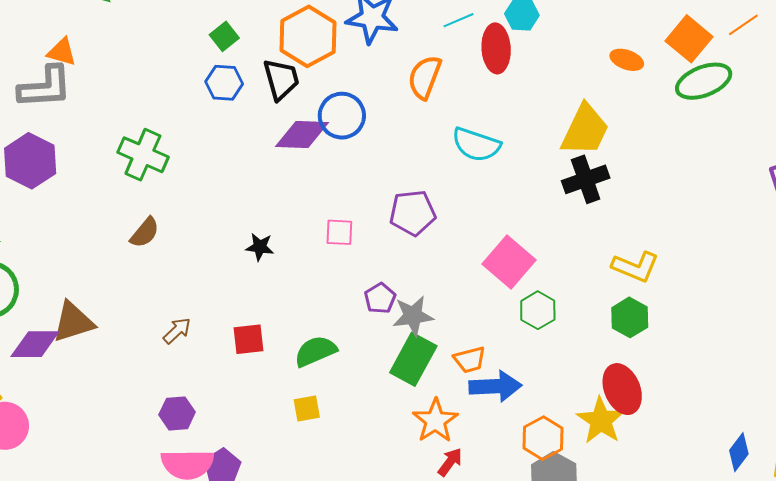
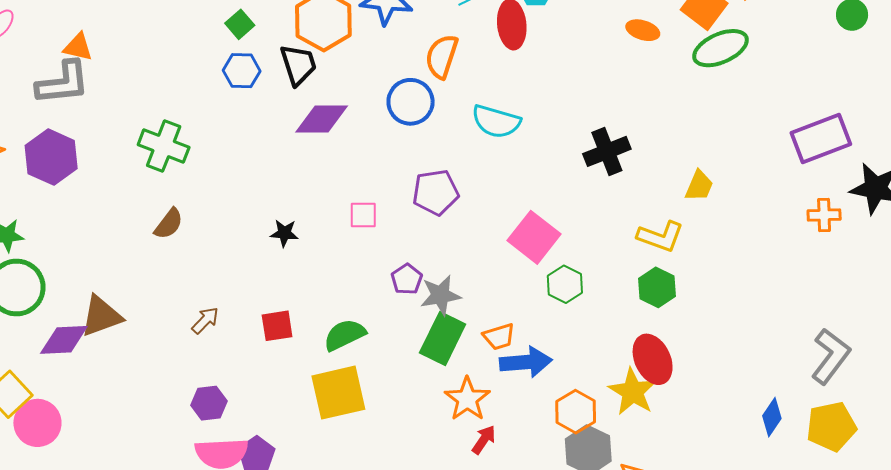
blue circle: (342, 116) -> (411, 102), moved
yellow trapezoid: (585, 130) -> (699, 186), moved, size x0.6
yellow square: (307, 409) -> (338, 393), size x2.0

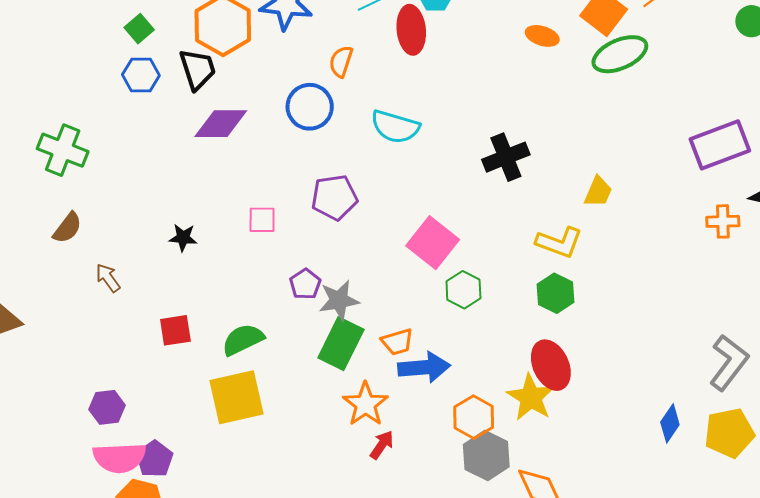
orange semicircle: (442, 56) -> (341, 61), size x0.7
brown arrow: (205, 320) -> (108, 278), moved, turned -80

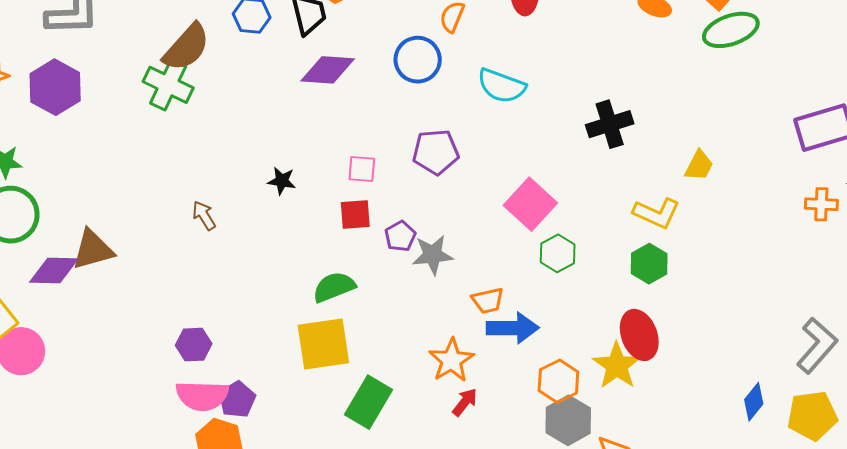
brown semicircle: (67, 228) -> (187, 47), moved, size x1.6
red square: (175, 330) -> (355, 214), moved
green rectangle: (341, 344) -> (368, 402), moved

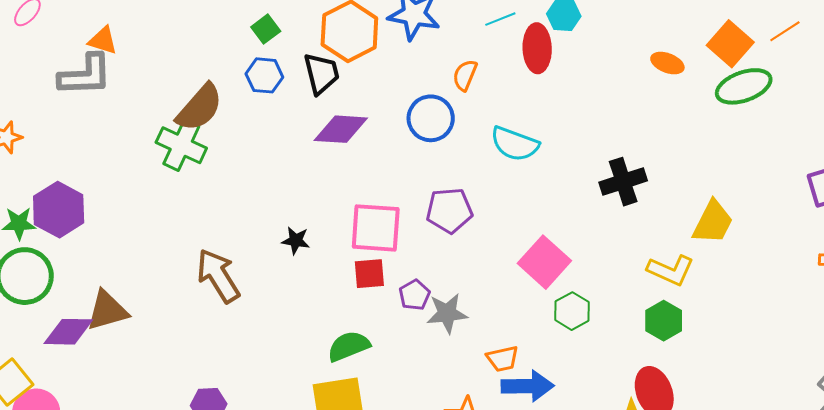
purple hexagon: (55, 87) -> (59, 210), moved
yellow trapezoid: (699, 166) -> (713, 222), size x1.4
pink square: (362, 169) -> (376, 228), size x1.8
brown arrow: (204, 216) -> (218, 276), size x1.8

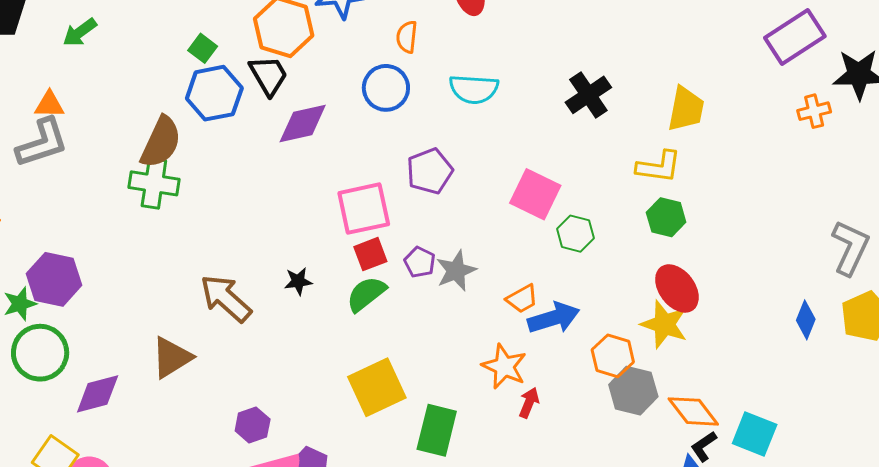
blue hexagon: (264, 75) -> (214, 93), size x1.5
black star: (296, 240) -> (298, 281), moved
brown triangle: (107, 311) -> (172, 357), moved
green semicircle: (349, 346) -> (366, 294), moved

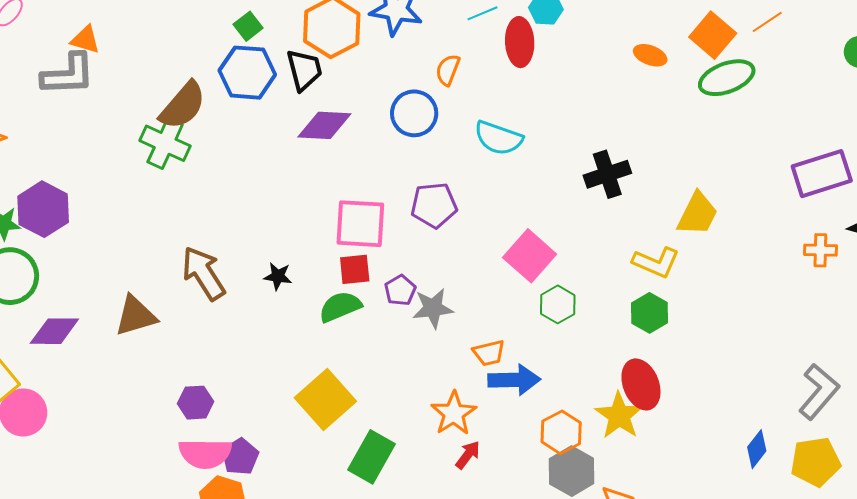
yellow square: (377, 387) -> (325, 399), turned -32

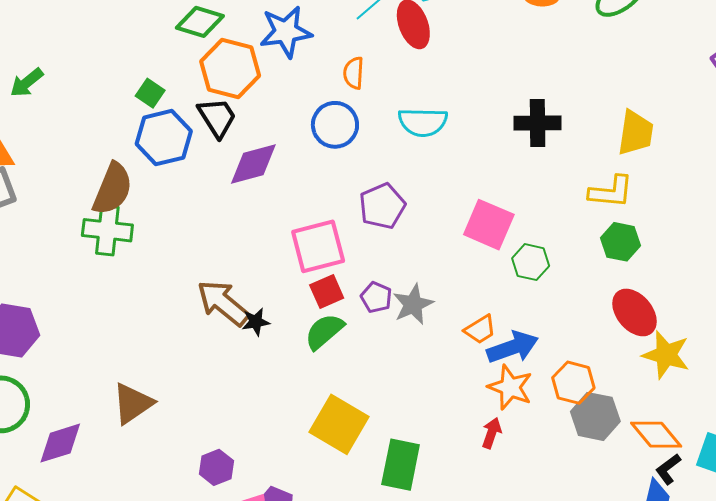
black cross: (607, 174) -> (538, 123), turned 36
brown arrow: (203, 273) -> (223, 303), moved
orange star: (454, 413) -> (510, 387), moved
yellow star: (619, 416) -> (666, 355), moved

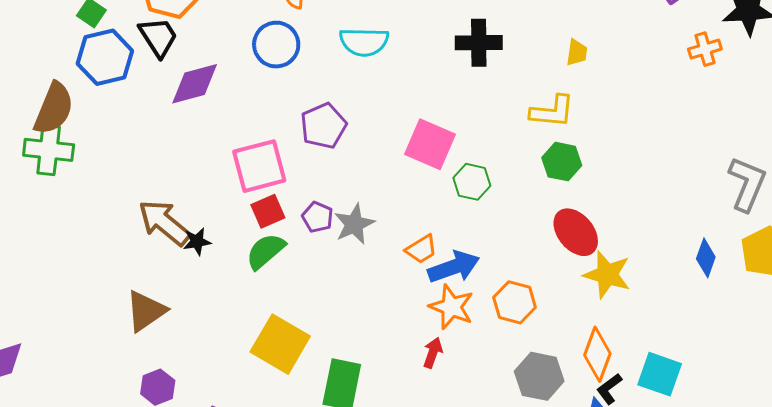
yellow trapezoid: (636, 133) -> (577, 53), size x0.6
brown triangle: (133, 403) -> (146, 311), moved
gray hexagon: (595, 416) -> (539, 376), moved
orange diamond: (656, 435) -> (597, 354), turned 60

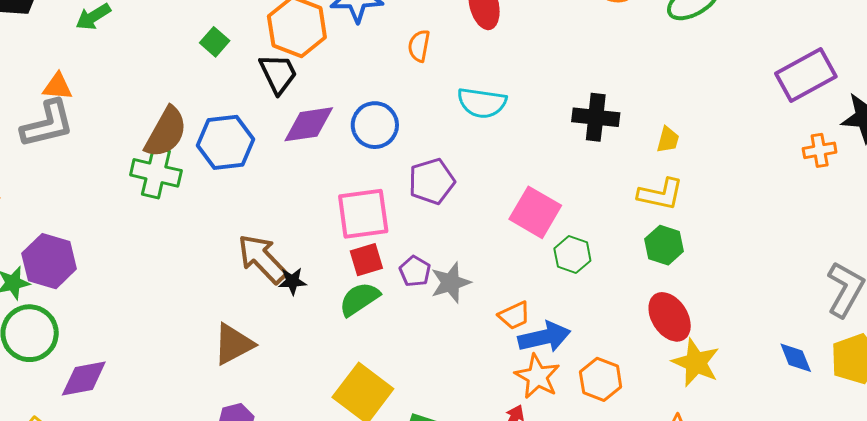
blue circle: (276, 45) -> (375, 125), moved
yellow trapezoid: (577, 53) -> (668, 140), moved
blue hexagon: (105, 57) -> (226, 142), moved
blue diamond: (706, 258) -> (796, 358), turned -48

